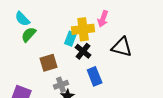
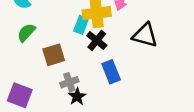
green semicircle: (29, 35) -> (26, 33), moved

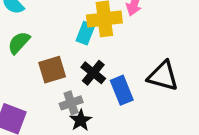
black triangle: (145, 35) -> (163, 76), moved
black cross: (97, 40) -> (93, 73), moved

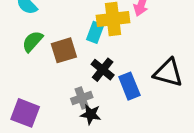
brown square: (52, 70) -> (64, 50), moved
black star: (81, 120) -> (91, 114), turned -30

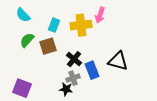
cyan rectangle: (95, 32) -> (54, 25), moved
gray cross: (82, 98) -> (73, 78), moved

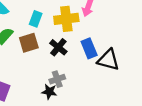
black cross: (74, 59) -> (58, 47), moved
blue rectangle: (92, 70) -> (89, 48), moved

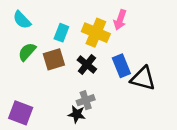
yellow cross: (66, 19) -> (96, 33), turned 30

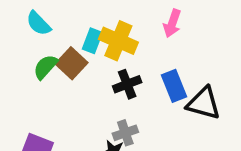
yellow cross: (96, 33) -> (118, 41), moved
brown square: (54, 59) -> (72, 63), moved, turned -30
black cross: (87, 65) -> (127, 84), turned 30

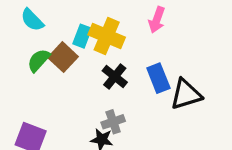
black cross: (127, 84) -> (115, 76), turned -30
black triangle: (204, 103) -> (186, 94), turned -32

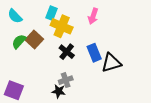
cyan rectangle: (82, 36) -> (51, 13), moved

